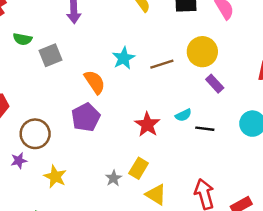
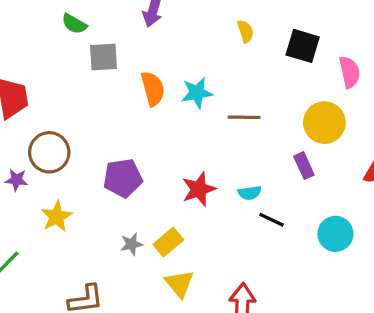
yellow circle: (202, 52) -> (324, 123), moved
orange semicircle: (95, 82) -> (153, 89), moved
purple pentagon: (86, 117) -> (123, 178), moved

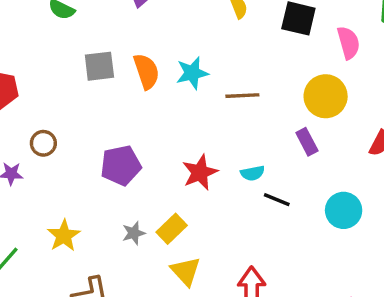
gray square: (103, 57) -> (99, 66), moved
brown circle: (49, 152) -> (43, 143), size x0.6
yellow star: (57, 217) -> (64, 236), moved

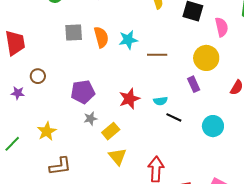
gray star: (134, 233) -> (91, 119), moved

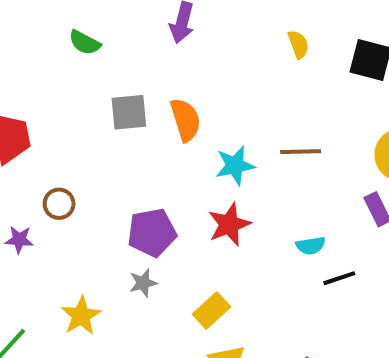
cyan star: (128, 40) -> (235, 165), moved
red star: (129, 99) -> (229, 224), moved
black line: (174, 117) -> (339, 278), turned -42
gray star: (91, 119) -> (143, 283), moved

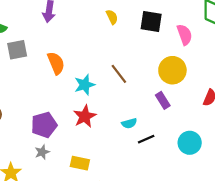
gray square: (129, 112) -> (17, 50), moved
brown line: (301, 152) -> (119, 74), turned 60
yellow rectangle: (211, 311) -> (80, 163), turned 60

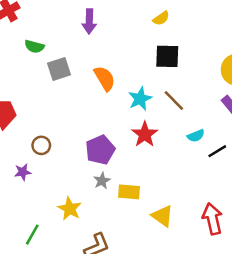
yellow semicircle: (112, 17) -> (161, 18), turned 88
black square: (151, 22) -> (167, 56), moved
brown line: (119, 74) -> (174, 100), moved
yellow rectangle: (80, 163) -> (129, 192), moved

